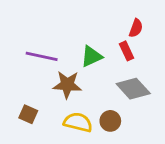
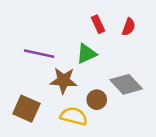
red rectangle: (126, 51) -> (98, 24), moved
brown square: (28, 114) -> (26, 109), size x1.5
brown circle: (110, 121) -> (97, 100), moved

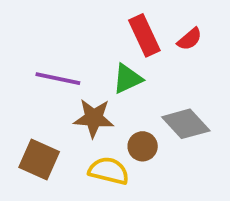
red rectangle: (98, 24) -> (144, 35), size x1.5
red semicircle: (129, 27) -> (190, 39), turned 30

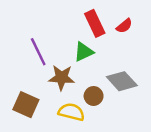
purple line: (58, 79) -> (38, 52), turned 52

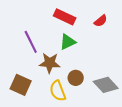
red rectangle: (95, 23) -> (65, 17), moved, turned -40
gray diamond: (122, 81) -> (106, 85), moved
yellow semicircle: (71, 112) -> (58, 91), turned -125

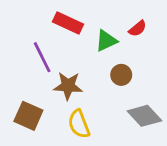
red rectangle: (65, 17) -> (68, 23), moved
green triangle: (68, 42) -> (106, 41), moved
brown circle: (76, 78) -> (121, 75), moved

